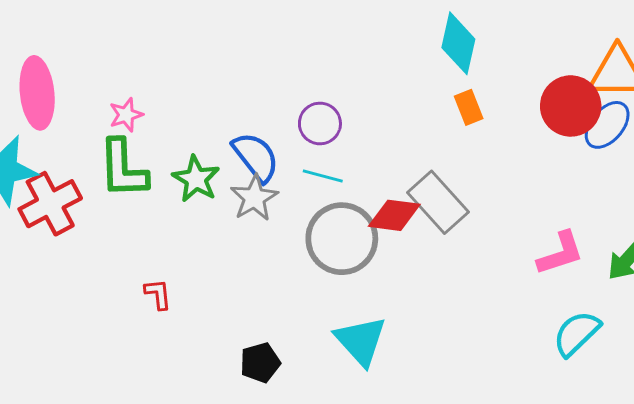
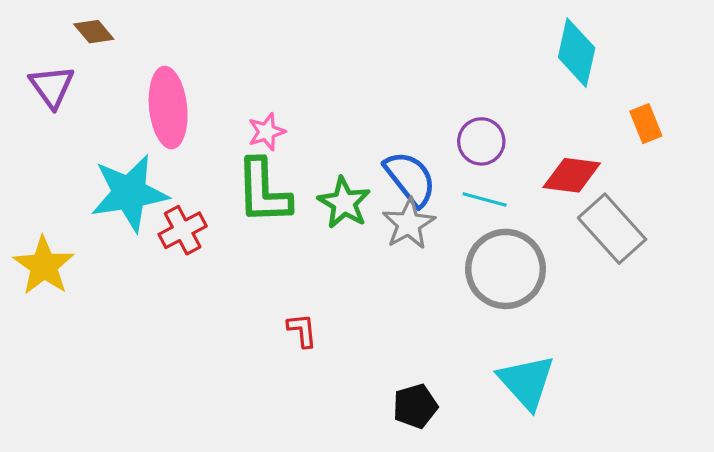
cyan diamond: (458, 43) -> (577, 53), moved
red cross: (50, 204) -> (183, 230), size x0.7
red diamond: (394, 215) -> (572, 175), moved

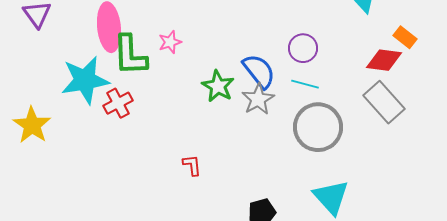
orange rectangle: (646, 124) -> (405, 37), turned -30
red diamond: (572, 175) -> (384, 60), moved
green L-shape: (263, 191) -> (130, 55), moved

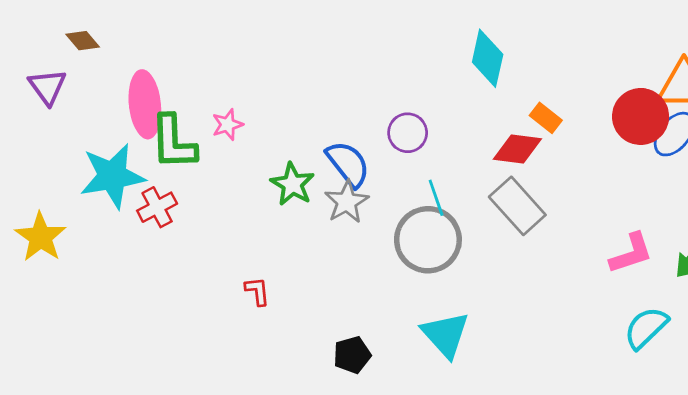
cyan line: (305, 84) -> (436, 198), moved, turned 56

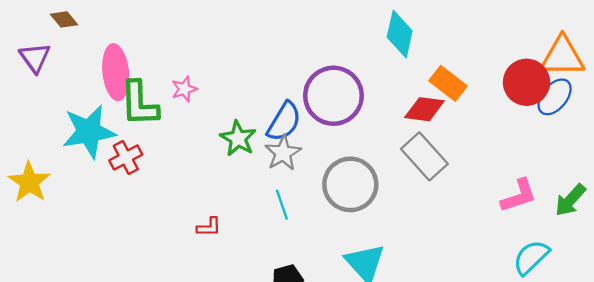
orange rectangle: (546, 118) -> (448, 83), size x1.4
purple circle: (408, 133) -> (333, 96), size x1.8
blue semicircle: (348, 164) -> (284, 122), turned 69
cyan line: (436, 198) -> (282, 205), moved
red L-shape: (257, 291) -> (209, 227), turned 95

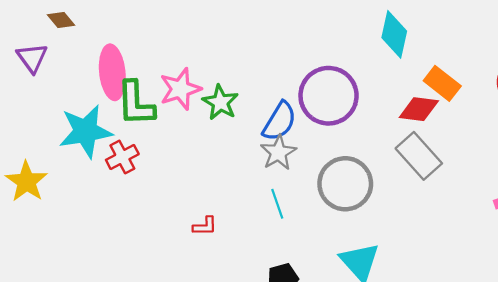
pink star: (184, 89) -> (180, 89), size x1.6
green star: (238, 138) -> (220, 102), moved

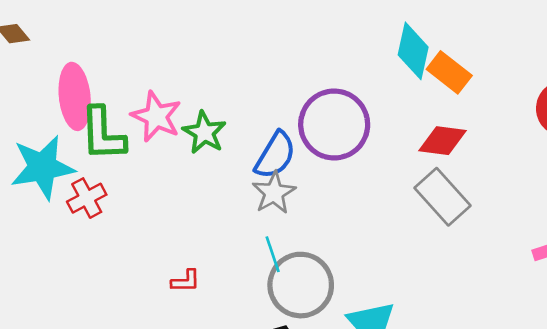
orange rectangle: (442, 83) -> (449, 72), moved
pink star: (180, 89) -> (156, 116), turned -30
gray circle: (345, 184) -> (301, 285), moved

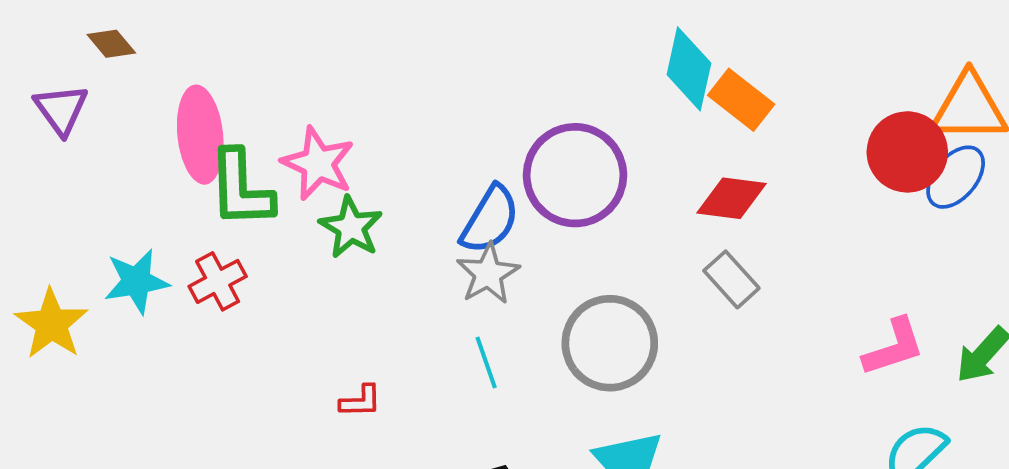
green star: (204, 133) -> (351, 227), moved
cyan star: (43, 167) -> (136, 281), moved, size x0.7
gray rectangle: (442, 197) -> (731, 279), size x0.7
gray circle: (301, 285) -> (610, 343), moved

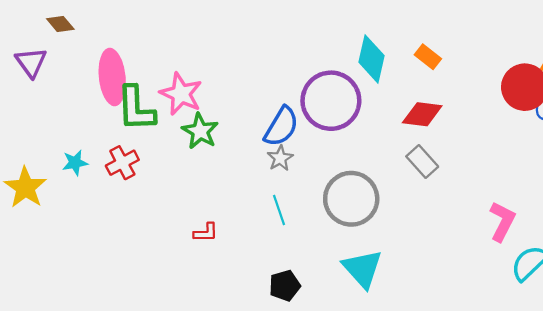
cyan diamond: (689, 69) -> (371, 59), moved
orange rectangle: (741, 100) -> (428, 57), size x0.7
gray star: (488, 274) -> (280, 158), size x0.7
cyan star: (136, 281) -> (75, 163), size x0.7
pink L-shape: (894, 347) -> (502, 221), moved, turned -45

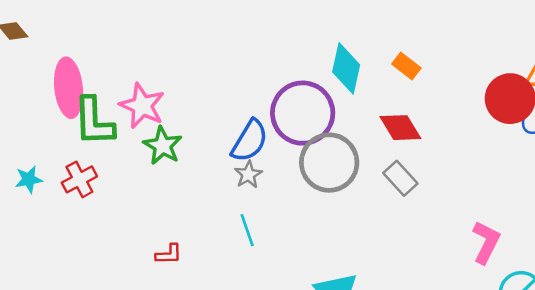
red diamond: (422, 114) -> (400, 128), turned 51
gray circle: (351, 199) -> (329, 163), moved

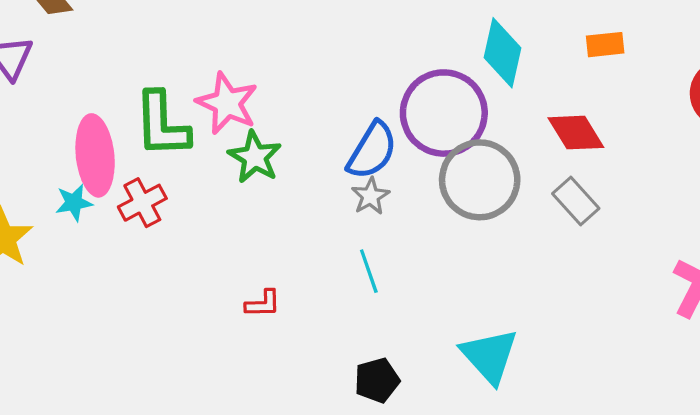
orange rectangle: (406, 66) -> (605, 45), moved, turned -44
pink ellipse: (69, 88) -> (95, 155), moved

